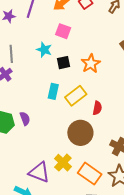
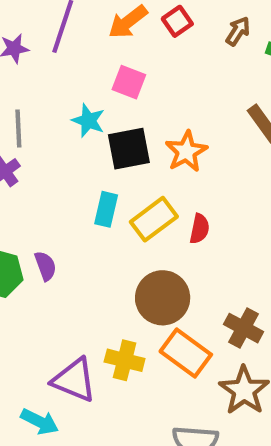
black square: (64, 63) -> (129, 149), size x1.5
red semicircle: (97, 108) -> (200, 229), moved
yellow cross: (63, 163) -> (125, 360), turned -30
orange rectangle: (90, 174) -> (186, 353), moved

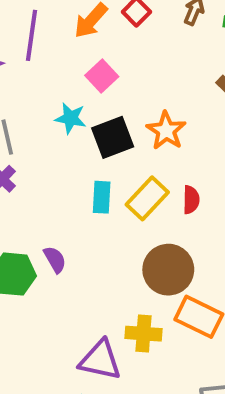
pink square: (129, 82) -> (102, 76), turned 36

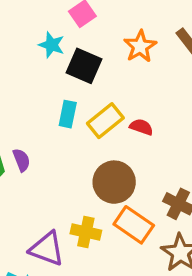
orange star: (166, 131) -> (140, 46), moved
black square: (113, 137) -> (84, 66), turned 36
red semicircle: (191, 200) -> (141, 127), turned -80

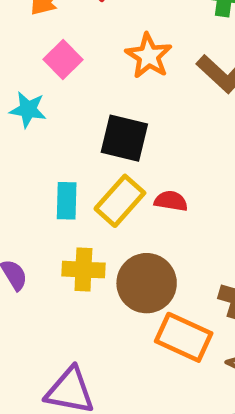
orange star: (140, 46) -> (149, 56), moved
black square: (84, 66) -> (124, 138), moved
yellow cross: (86, 232) -> (83, 270), moved

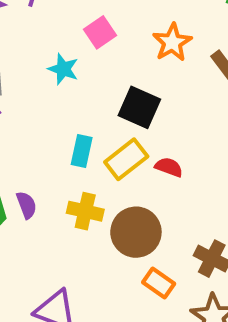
orange rectangle: (184, 337) -> (159, 283), size x0.7

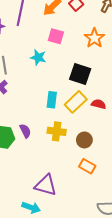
pink square: (100, 32) -> (56, 36), turned -35
brown circle: (136, 232) -> (84, 140), size x0.6
orange rectangle: (159, 283) -> (87, 166), moved

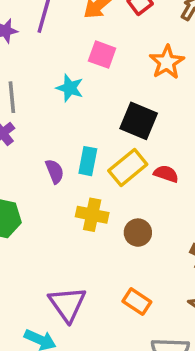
purple semicircle: (25, 131) -> (55, 171), moved
orange rectangle: (87, 166) -> (137, 302), moved
purple triangle: (46, 185) -> (67, 304), turned 35

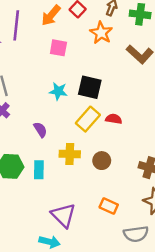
orange star: (167, 62) -> (101, 33), moved
cyan star: (70, 88) -> (58, 91), moved
cyan rectangle: (88, 161) -> (39, 170), moved

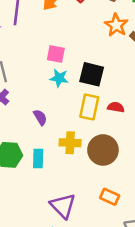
orange star: (101, 33) -> (116, 25), moved
pink square: (58, 48) -> (56, 54), moved
yellow rectangle: (88, 119) -> (89, 107), turned -30
brown circle: (102, 161) -> (103, 150), size x1.6

